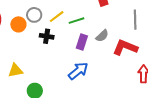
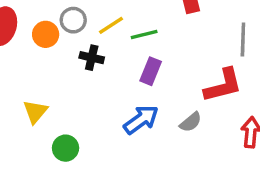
gray semicircle: (102, 36) -> (191, 122), moved
red L-shape: (125, 47) -> (223, 85), turned 140
yellow triangle: (15, 70) -> (35, 112), turned -42

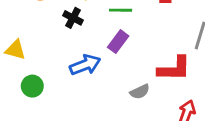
yellow triangle: (35, 112) -> (15, 50), turned 50
blue arrow: (141, 120) -> (85, 65), moved

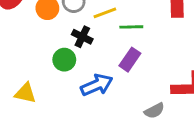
yellow triangle: (15, 50) -> (25, 93), moved
green circle: (32, 86) -> (64, 60), moved

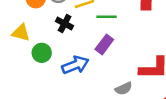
green circle: (64, 60) -> (42, 53), moved
yellow triangle: (25, 93) -> (21, 33), moved

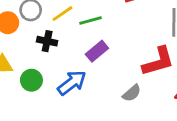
purple rectangle: (104, 44) -> (97, 51), turned 30

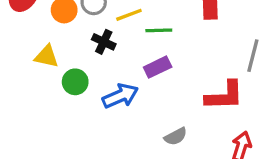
gray semicircle: (132, 93) -> (176, 136), moved

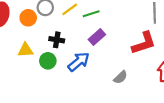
black cross: (104, 42) -> (57, 40), moved

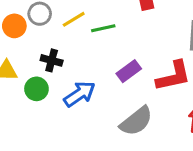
purple rectangle: (97, 37) -> (129, 71), moved
gray semicircle: (120, 77) -> (136, 121), size x1.6

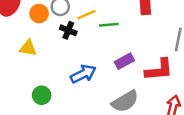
black cross: (52, 60) -> (68, 30), moved
green circle: (36, 89) -> (42, 95), moved

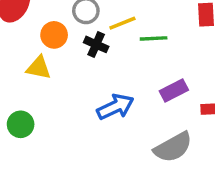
orange circle: (39, 14) -> (54, 35), moved
green circle: (42, 95) -> (21, 124), moved

